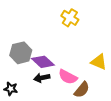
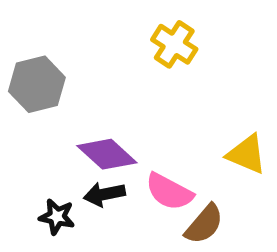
gray hexagon: (21, 53) -> (37, 84), moved
black star: (11, 89) -> (57, 217), moved

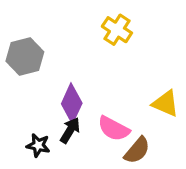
purple diamond: (107, 154) -> (72, 103), turned 72
black arrow: (104, 194) -> (70, 130), turned 132

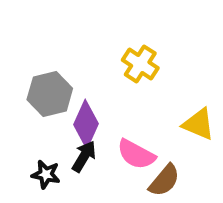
yellow cross: (117, 30) -> (140, 64), moved
gray hexagon: (25, 57) -> (50, 94), moved

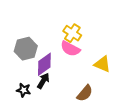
purple diamond: (86, 124) -> (44, 64), turned 30
pink semicircle: (136, 154) -> (70, 49), moved

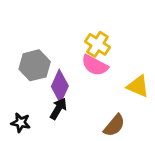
purple diamond: (44, 64) -> (60, 86), turned -30
black star: (24, 90) -> (21, 123), moved

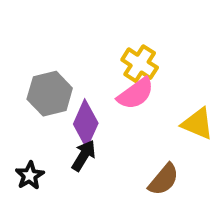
pink semicircle: (95, 65) -> (136, 94), turned -64
black star: (21, 123) -> (30, 176), turned 30

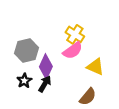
yellow triangle: (198, 124) -> (95, 67), moved
black star: (30, 176) -> (24, 81), moved

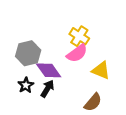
purple diamond: (46, 67) -> (49, 70), turned -60

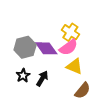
purple diamond: (49, 70) -> (46, 48), moved
yellow triangle: (101, 70) -> (74, 66), moved

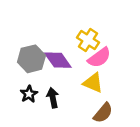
pink semicircle: (68, 47) -> (99, 58), moved
black arrow: (42, 79) -> (53, 98), turned -42

